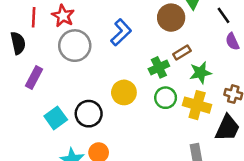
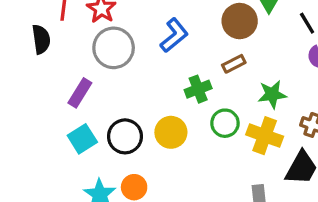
brown rectangle: (182, 53) -> (234, 64), moved
green cross: (159, 67) -> (198, 89), moved
purple rectangle: (34, 78) -> (80, 93), moved
yellow circle: (124, 92) -> (171, 132), moved

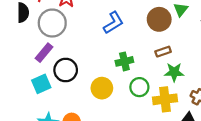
gray circle: (114, 48) -> (52, 23), moved
brown rectangle: (234, 64) -> (163, 52), moved
black circle: (125, 136) -> (66, 70), moved
yellow cross: (265, 136) -> (165, 99), turned -35

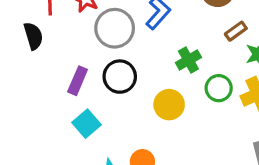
gray circle: (52, 23) -> (115, 28), moved
black circle: (66, 70) -> (120, 77), moved

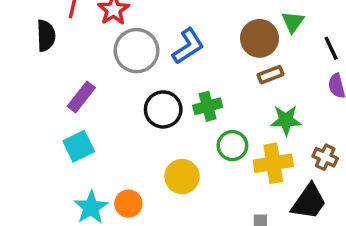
brown rectangle: (236, 31) -> (270, 75), moved
black circle: (120, 77) -> (163, 109), moved
yellow circle: (169, 105) -> (182, 177), moved

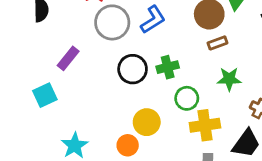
cyan square: (79, 146) -> (45, 95), moved
yellow cross: (273, 163) -> (205, 125), moved
orange circle: (128, 204) -> (128, 145), moved

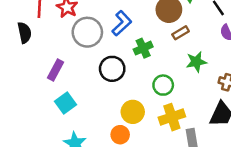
green cross: (168, 67) -> (143, 48), moved
cyan square: (45, 95) -> (65, 103), moved
yellow cross: (205, 125) -> (172, 117), moved

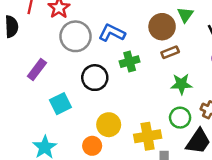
blue L-shape: (122, 23) -> (112, 33), turned -120
green circle: (163, 85) -> (180, 118), moved
cyan square: (65, 103) -> (60, 104), moved

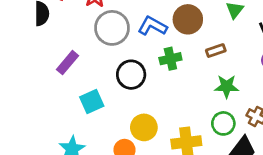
brown circle: (162, 27) -> (188, 19), moved

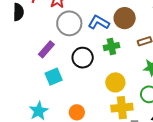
purple rectangle: (68, 63) -> (46, 49), moved
yellow circle: (144, 127) -> (115, 82), moved

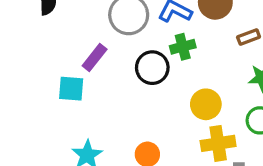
green cross: (111, 47) -> (183, 47), moved
cyan square: (54, 77) -> (71, 89), moved, turned 30

